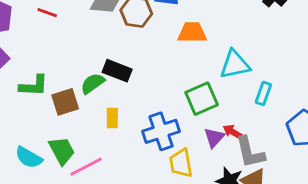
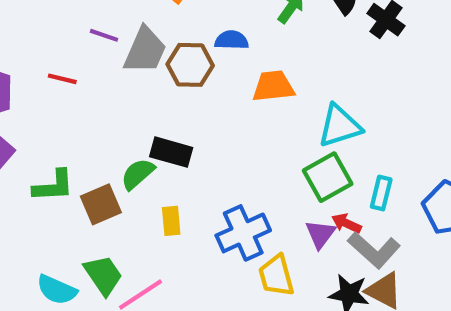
cyan rectangle: (263, 93) -> (381, 193), moved
green square: (202, 99) -> (328, 177), moved
gray L-shape: (250, 152) -> (374, 250), turned -30

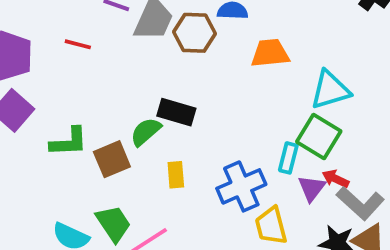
green square: (328, 177) -> (319, 136), turned -30
cyan rectangle: (381, 193) -> (288, 158), moved

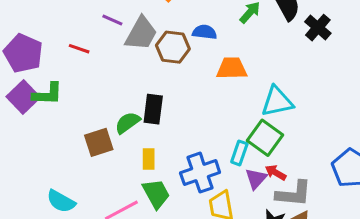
black rectangle: (176, 112) -> (153, 109), turned 76
green L-shape: (69, 142) -> (47, 94), moved
gray L-shape: (360, 203) -> (294, 194), turned -42
green trapezoid: (113, 224) -> (156, 194), moved

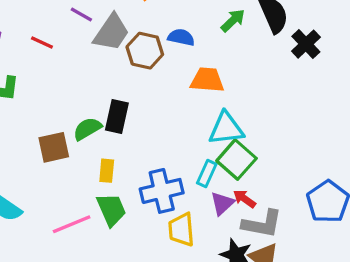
cyan triangle: (277, 102) -> (226, 128), moved

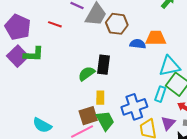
blue semicircle: (181, 37) -> (138, 44), moved
brown square: (54, 147) -> (88, 116), moved
purple triangle: (222, 203) -> (168, 123), moved

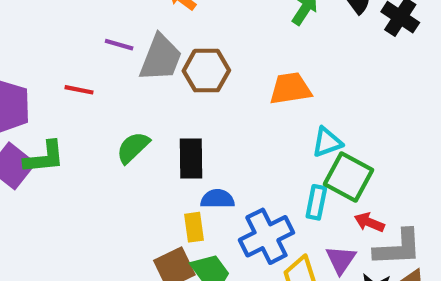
blue semicircle: (138, 44) -> (217, 199), moved
cyan triangle: (170, 66) -> (327, 142), size x0.7
green semicircle: (86, 74) -> (133, 147), moved

